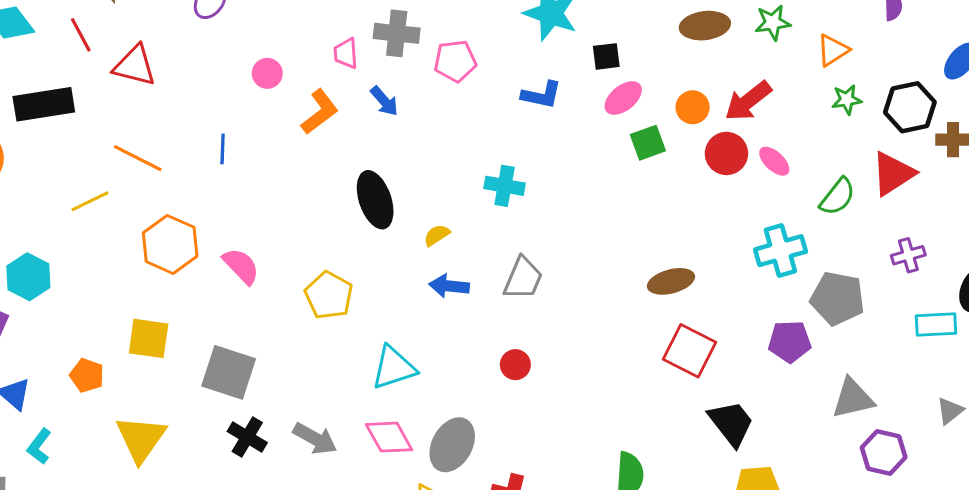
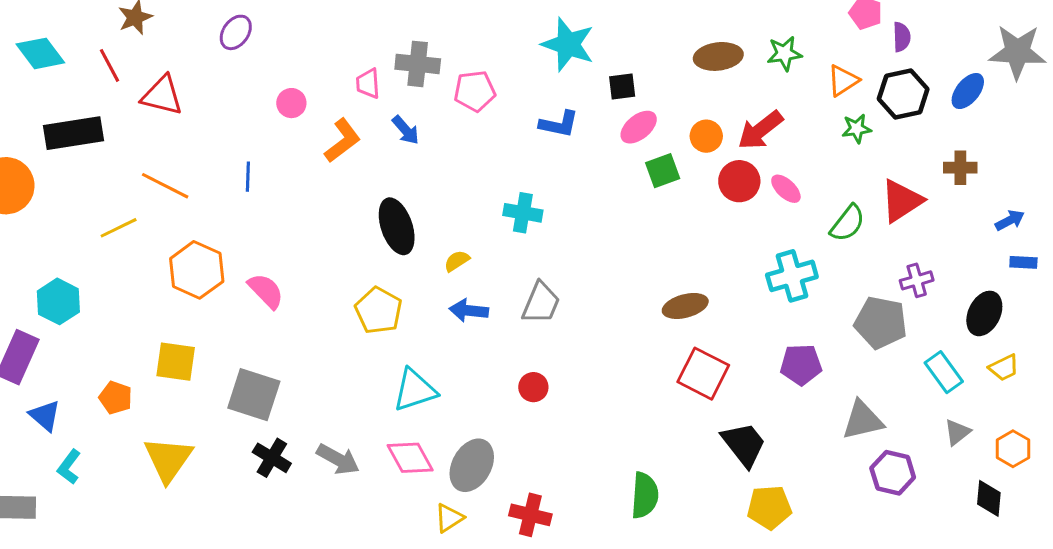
black hexagon: (910, 107) -> (903, 94), moved
yellow pentagon: (329, 295) -> (379, 310), moved
gray pentagon: (837, 298) -> (881, 322), moved
cyan rectangle: (936, 325) -> (944, 372), moved, turned 57

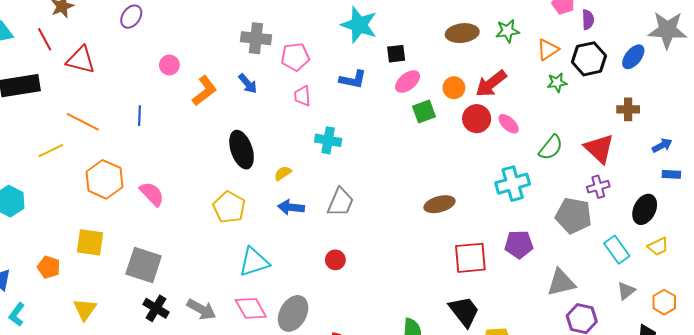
pink trapezoid: (368, 84) -> (302, 96), moved
red triangle: (902, 201) -> (599, 149), moved, turned -44
red square: (703, 374) -> (470, 258), moved, turned -32
black trapezoid: (744, 444) -> (464, 311), moved
yellow triangle: (168, 459) -> (85, 309), size x0.7

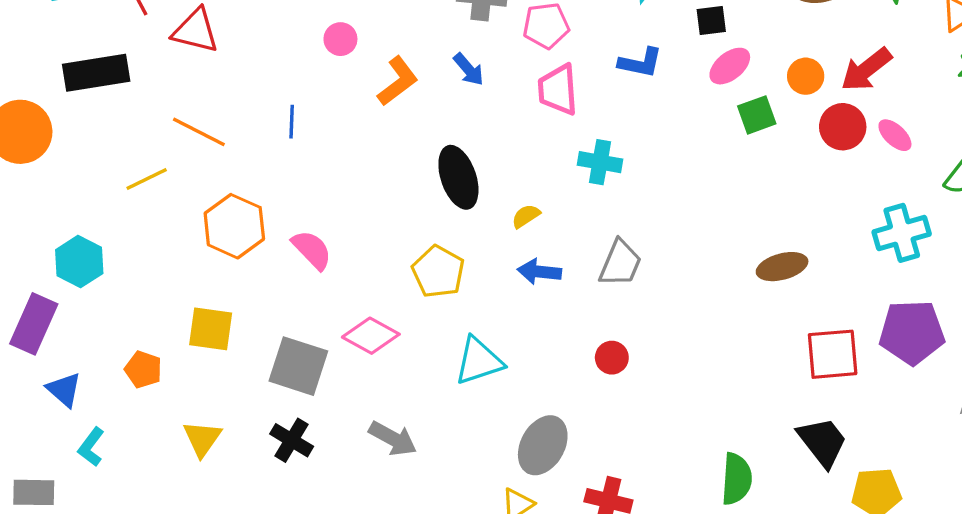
pink trapezoid: (302, 96) -> (558, 90), size x1.5
purple pentagon: (519, 244) -> (912, 332), size x1.4
black cross: (156, 308) -> (292, 440), moved
pink diamond: (251, 308) -> (371, 336), moved, turned -32

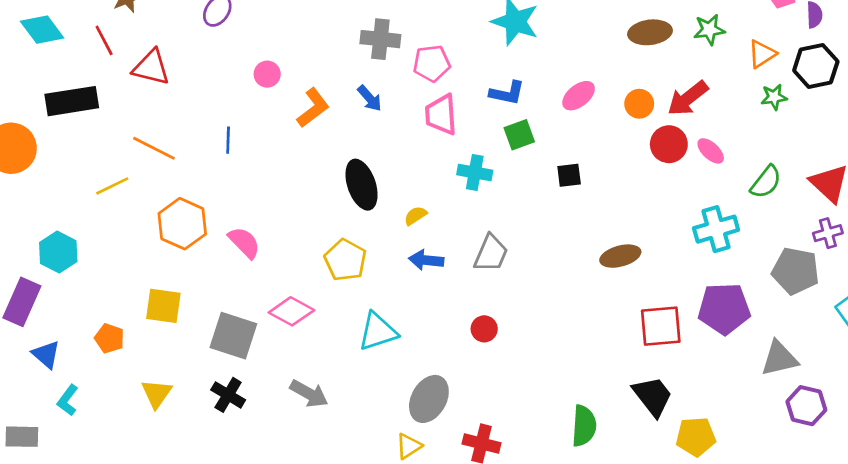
black square: (711, 21) -> (569, 175), moved
green square: (757, 115) -> (519, 135), moved

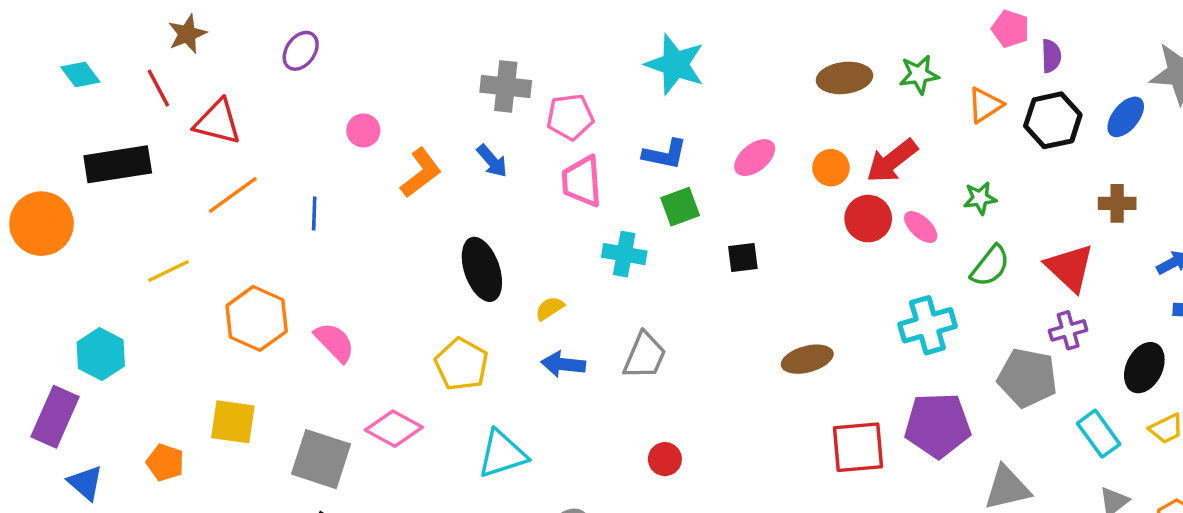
cyan diamond: (42, 30) -> (80, 75), size x0.7
green star: (774, 97) -> (980, 198), moved
orange line: (154, 148) -> (233, 195), moved, turned -63
red circle: (484, 329) -> (665, 459), moved

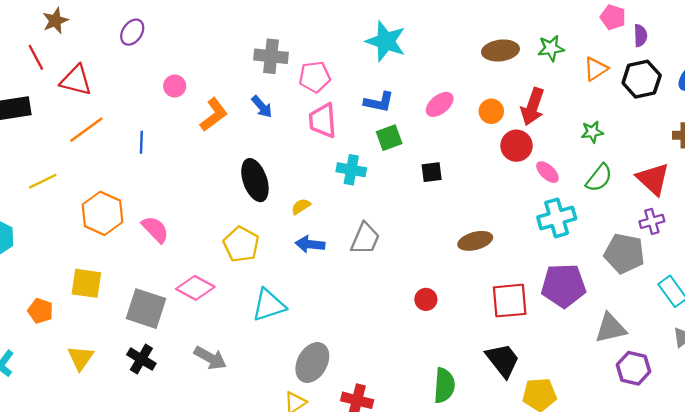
red arrow: (892, 161) -> (533, 107), turned -33
pink ellipse: (921, 227) -> (547, 172), moved
red circle: (665, 459) -> (426, 299), moved

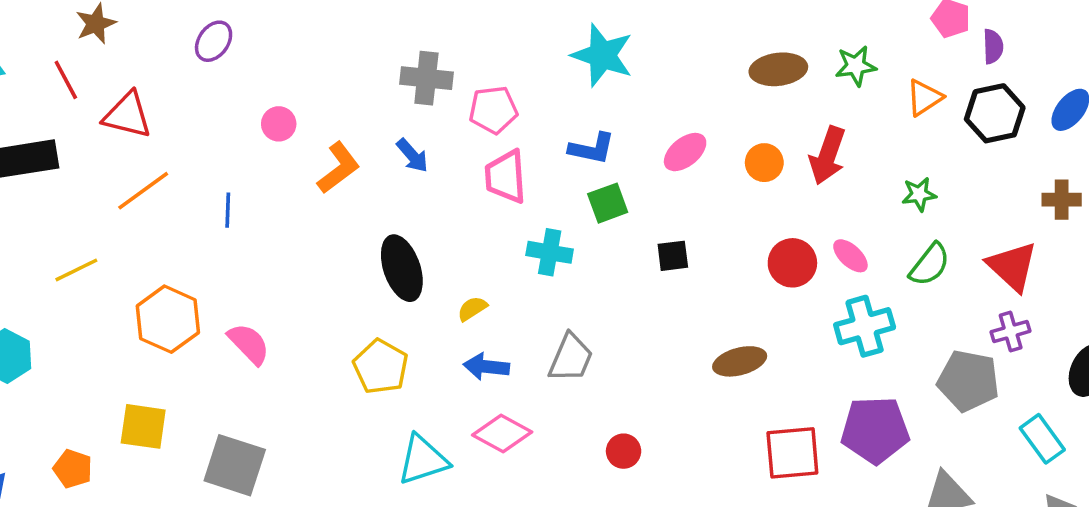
red circle: (517, 146) -> (792, 263), moved
pink diamond: (195, 288) -> (502, 434), moved
red circle: (426, 299) -> (624, 451), moved

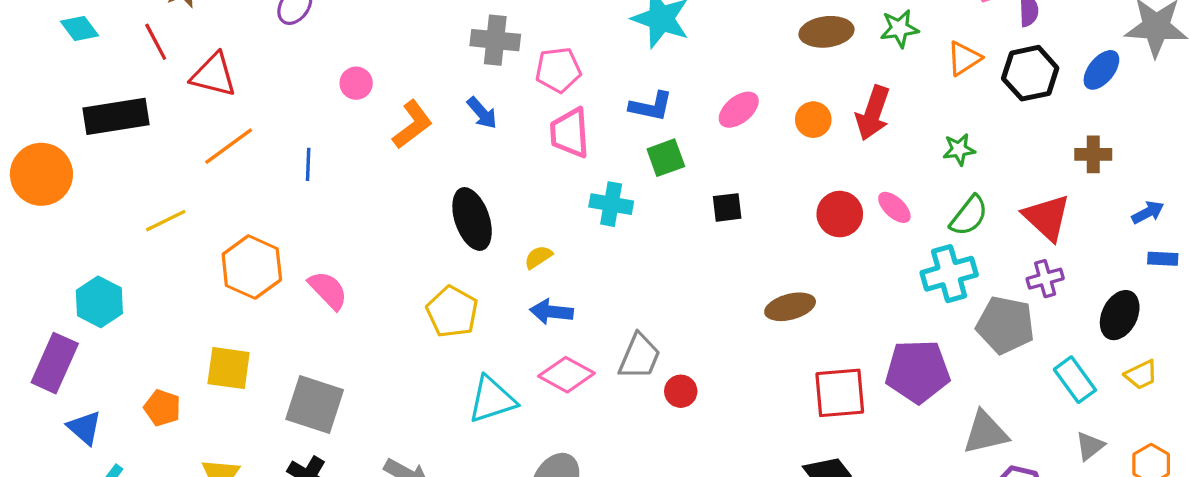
cyan cross: (865, 326) -> (949, 274), moved
gray trapezoid: (571, 358) -> (639, 356), moved

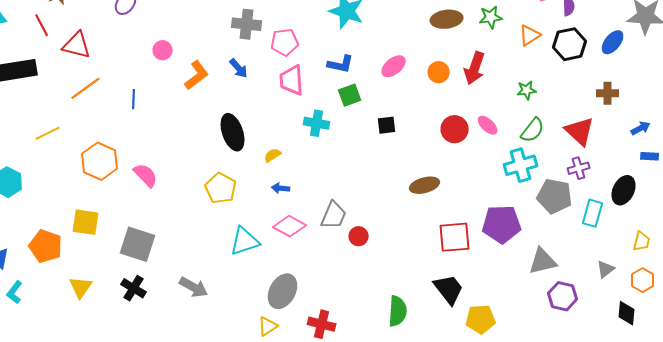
blue arrow: (552, 312) -> (281, 188), size x0.7
yellow trapezoid: (1141, 375) -> (642, 241), moved, turned -50
cyan rectangle: (1075, 380) -> (593, 213), moved, turned 52
orange pentagon: (162, 408) -> (46, 246), size x1.5

